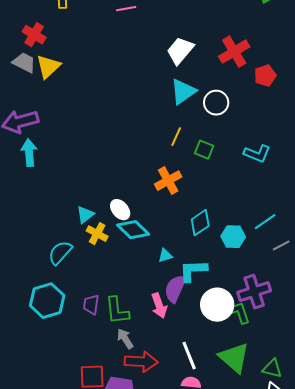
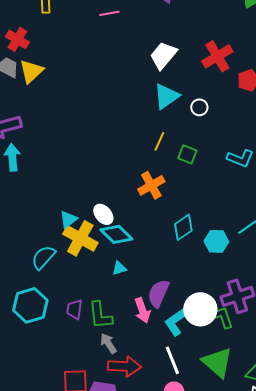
white circle: (216, 103) -> (199, 107), size x0.7
yellow cross: (97, 234) -> (80, 238), size x1.6
cyan triangle: (165, 256) -> (119, 268), moved
cyan L-shape: (193, 271) -> (176, 321), moved, turned -32

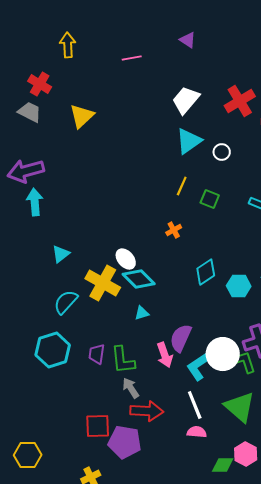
yellow triangle: (31, 71) -> (82, 116), moved
orange cross: (151, 185) -> (174, 230), size x0.6
cyan triangle: (68, 219) -> (61, 254), moved

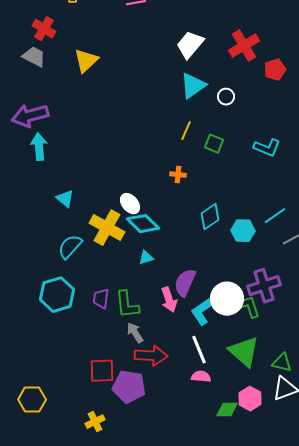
orange cross: (174, 230) -> (178, 175), turned 35
cyan triangle: (61, 254) -> (65, 199), turned -42

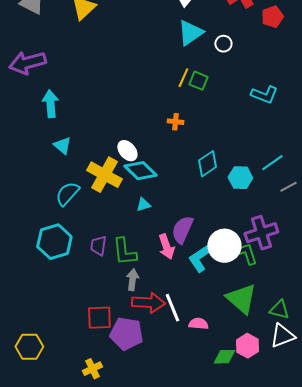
green square: (214, 144) -> (198, 81), moved
cyan arrow: (39, 147) -> (50, 104), moved
gray arrow: (135, 333) -> (132, 280), turned 40
white line: (199, 350) -> (172, 308), moved

